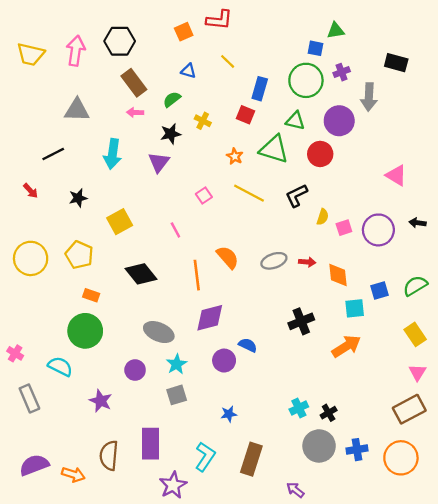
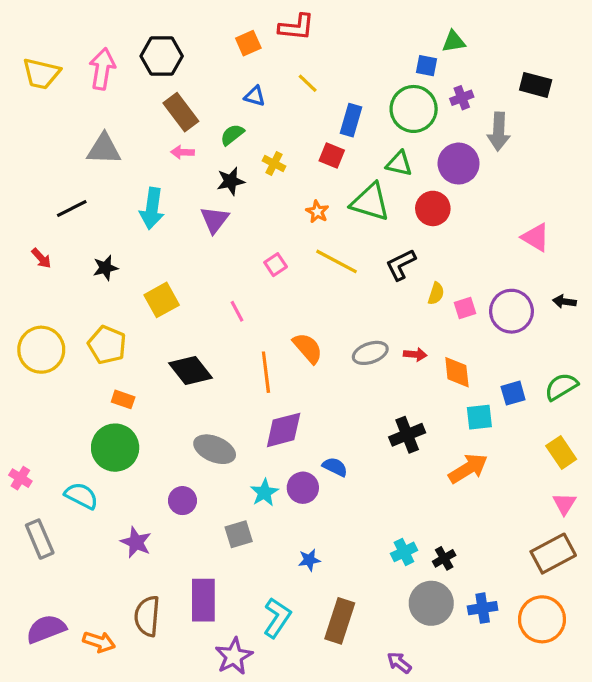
cyan star: (177, 364) -> (264, 493), moved

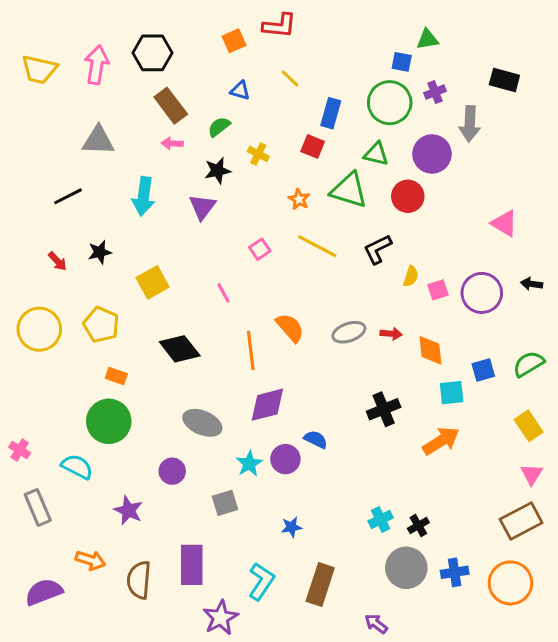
red arrow: (41, 258) -> (57, 261), moved
orange arrow: (99, 642) -> (91, 560), moved

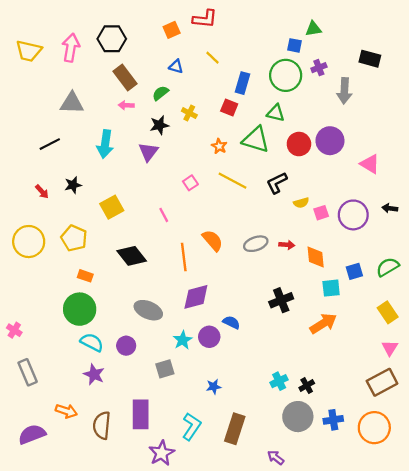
purple circle: (432, 154) -> (330, 141), moved
yellow semicircle: (411, 276) -> (301, 203), turned 56
cyan semicircle: (77, 467) -> (92, 342), moved

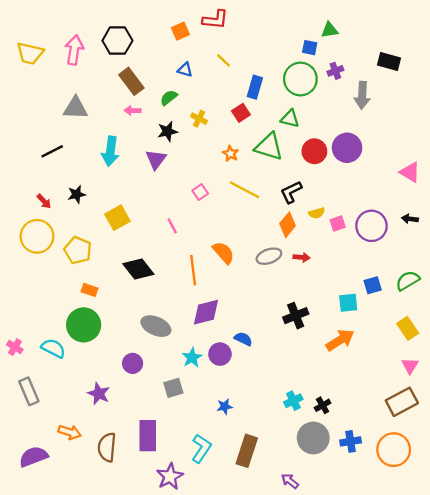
red square: (229, 107) -> (241, 113), turned 35
pink triangle: (370, 164) -> (410, 172), moved
yellow circle: (29, 242) -> (37, 236), moved
orange diamond: (316, 257) -> (288, 225), moved, turned 45
cyan semicircle: (92, 342) -> (53, 348), moved

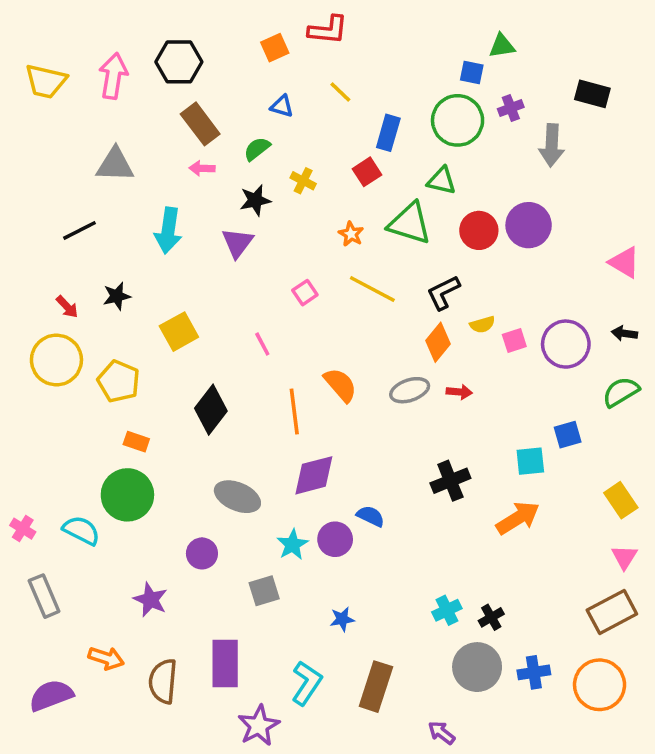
black diamond: (138, 269) -> (211, 410), turned 76
green semicircle: (408, 281) -> (621, 392), moved

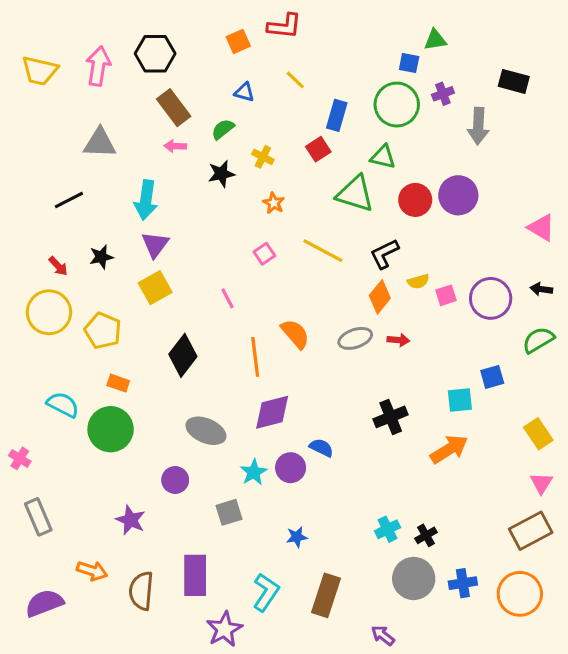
orange star: (351, 234) -> (274, 203), moved
purple triangle: (237, 243) -> (155, 245), moved
cyan semicircle: (81, 530) -> (63, 405), moved

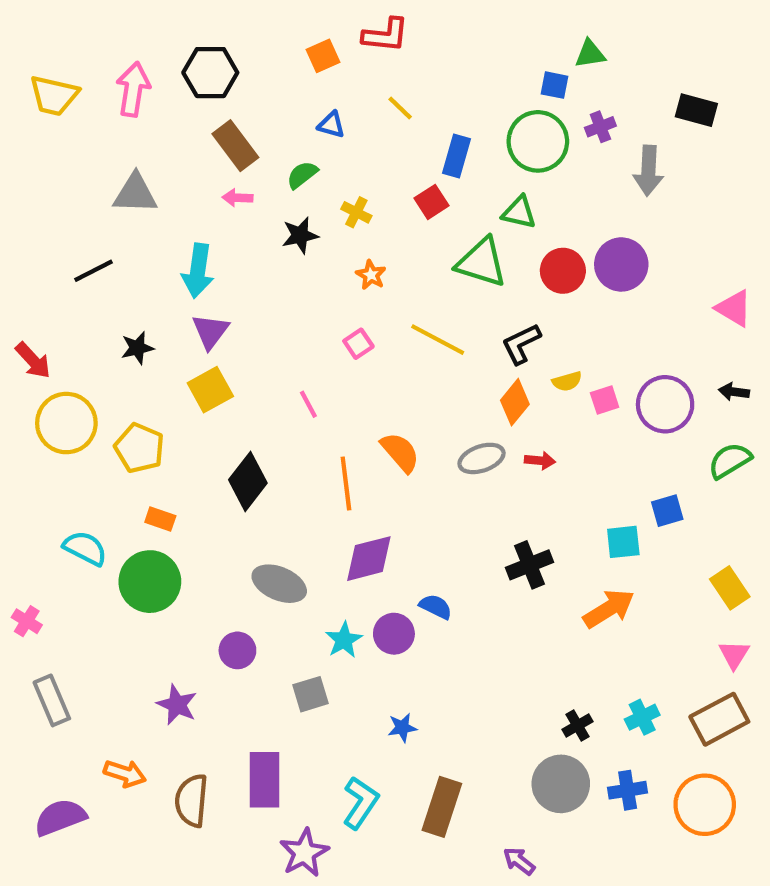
red arrow: (58, 266) -> (33, 360), moved, size x1.4
cyan cross: (388, 529) -> (642, 717), moved

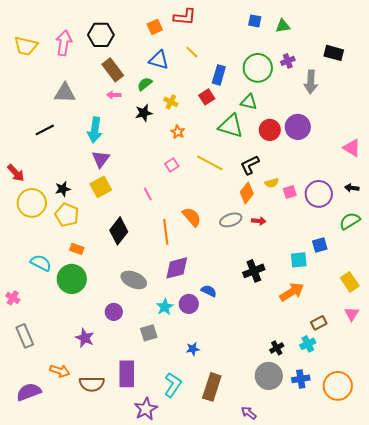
blue square: (555, 85) -> (255, 21), moved
blue triangle: (331, 125) -> (159, 60), size x1.5
black star: (137, 348) -> (63, 189), moved
brown rectangle: (719, 719) -> (319, 323), moved, size x0.6
brown semicircle: (192, 801) -> (92, 384), turned -95

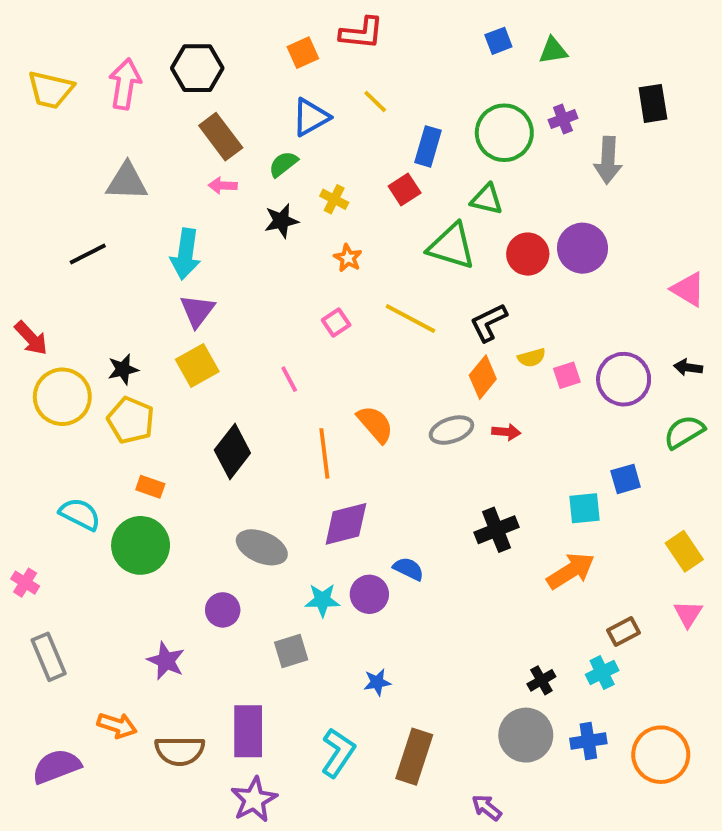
blue square: (255, 21) -> (498, 41), turned -32
black rectangle: (334, 53) -> (653, 103), turned 66
blue triangle: (159, 60) -> (311, 117), turned -45
cyan star: (165, 307) -> (322, 600), turned 30
purple star: (146, 409) -> (254, 800), moved

